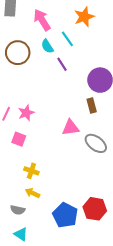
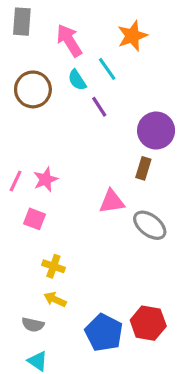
brown rectangle: (92, 105) -> (143, 168), turned 32

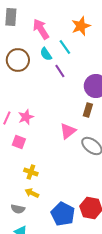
pink triangle: (112, 202) -> (68, 131), turned -30

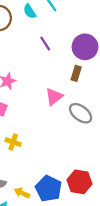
purple line: (60, 71) -> (45, 44), moved
yellow arrow: (32, 193) -> (22, 193), moved

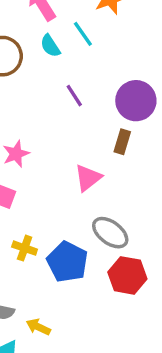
gray ellipse: (81, 113) -> (110, 233), moved
red hexagon: (79, 182) -> (127, 275), moved
blue pentagon: (48, 189) -> (67, 262), moved

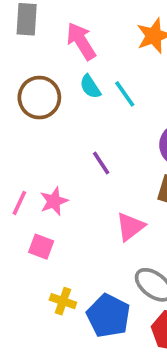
cyan line: (83, 34) -> (125, 94), moved
purple line: (74, 96) -> (101, 163), moved

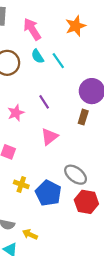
pink star: (54, 201) -> (16, 113), moved
pink triangle: (130, 227) -> (49, 137), moved

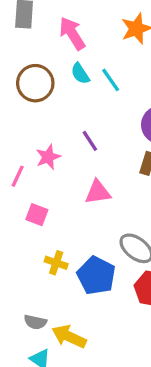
pink triangle: (49, 137) -> (98, 192), turned 30
yellow arrow: (30, 234) -> (69, 337), size x1.5

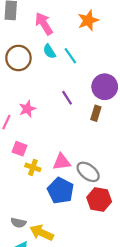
purple line: (90, 141) -> (67, 98), moved
pink triangle: (98, 192) -> (62, 162), moved
yellow cross: (56, 263) -> (33, 167), moved

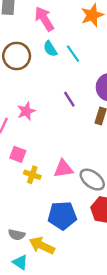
blue pentagon: (60, 191) -> (62, 216), moved, turned -30

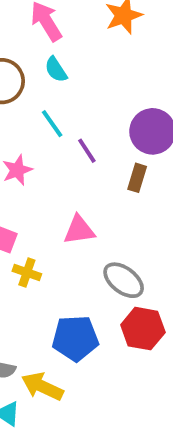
cyan line: (73, 54) -> (52, 124), moved
pink triangle: (63, 169) -> (79, 230), moved

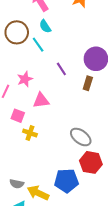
cyan line: (52, 124) -> (38, 45), moved
pink triangle: (79, 230) -> (41, 100), moved
blue pentagon: (75, 338) -> (66, 181), moved

